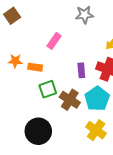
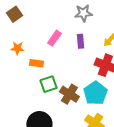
orange star: (15, 61) -> (17, 48), moved
purple rectangle: (81, 70) -> (80, 41), moved

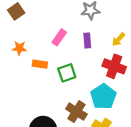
green square: (48, 84) -> (67, 73), moved
brown cross: (69, 94) -> (76, 112), moved

